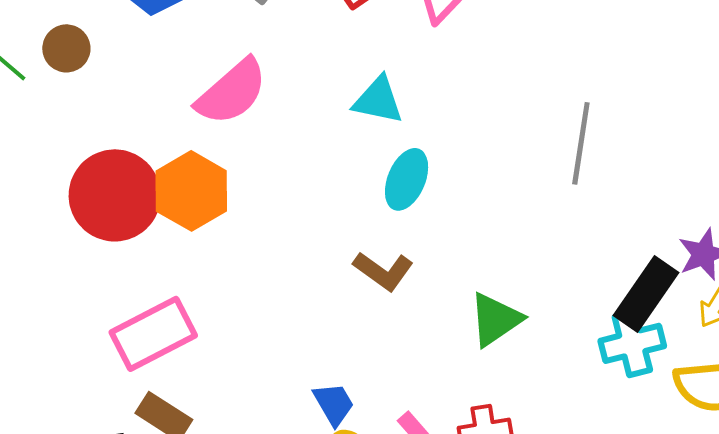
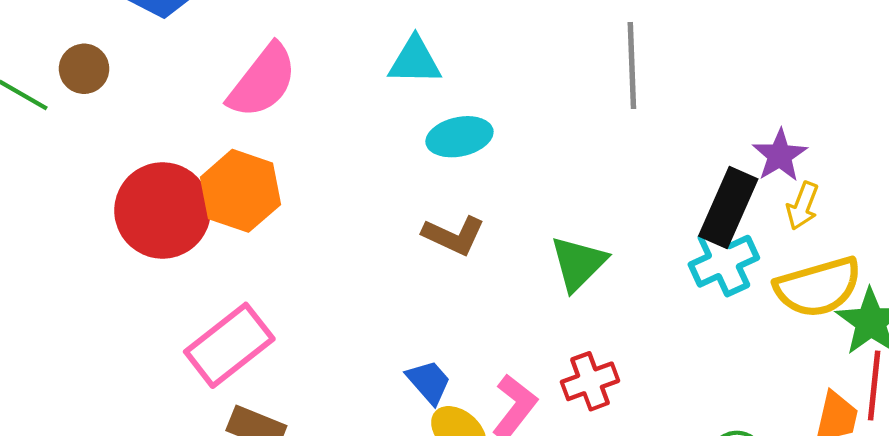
cyan ellipse: (407, 179) -> (459, 137), turned 66

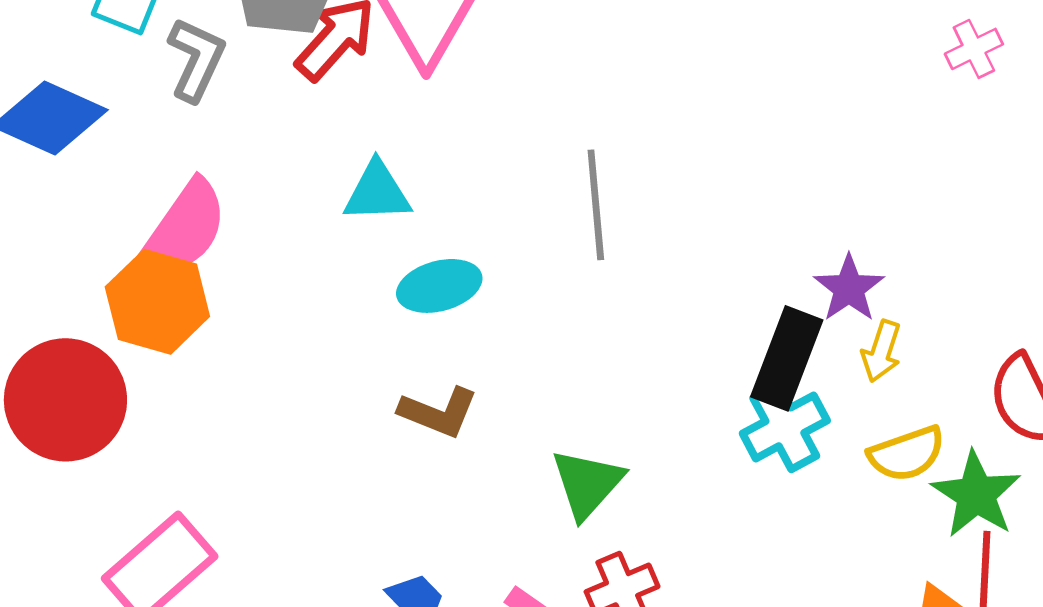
gray line: (632, 65) -> (596, 205), moved
orange hexagon: (240, 191) -> (157, 302), moved
green triangle: (578, 263) -> (587, 484), moved
yellow semicircle: (818, 287) -> (907, 454), size x0.7

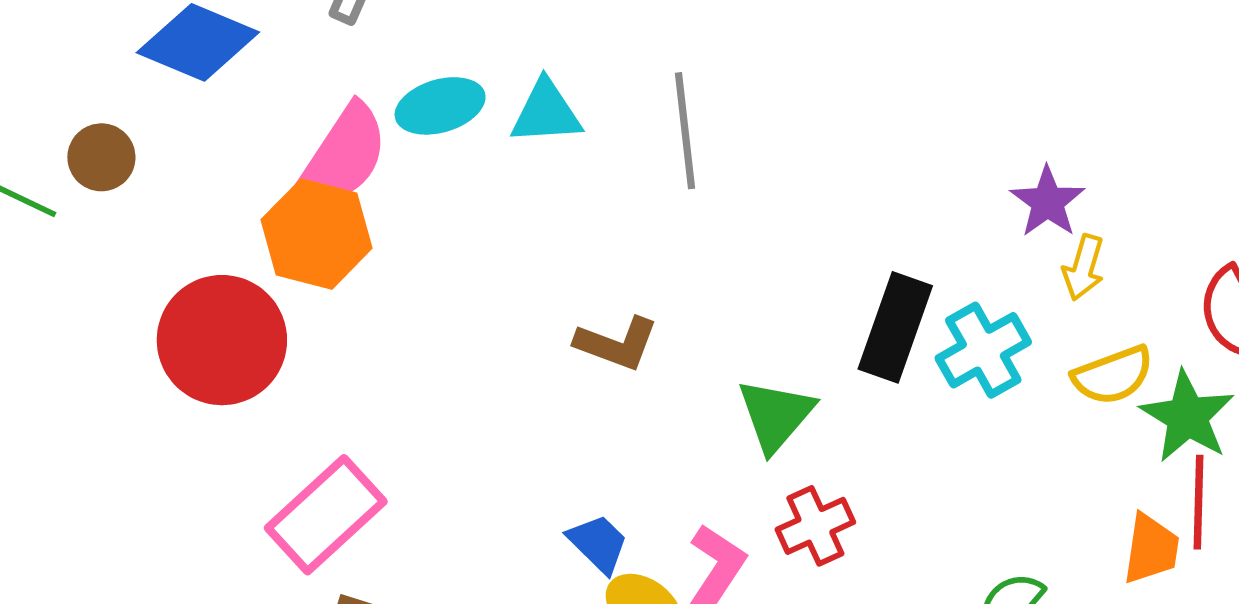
gray line: (596, 205) -> (685, 131), moved
cyan ellipse: (439, 286) -> (440, 106), moved
black rectangle: (787, 358) -> (895, 327), moved

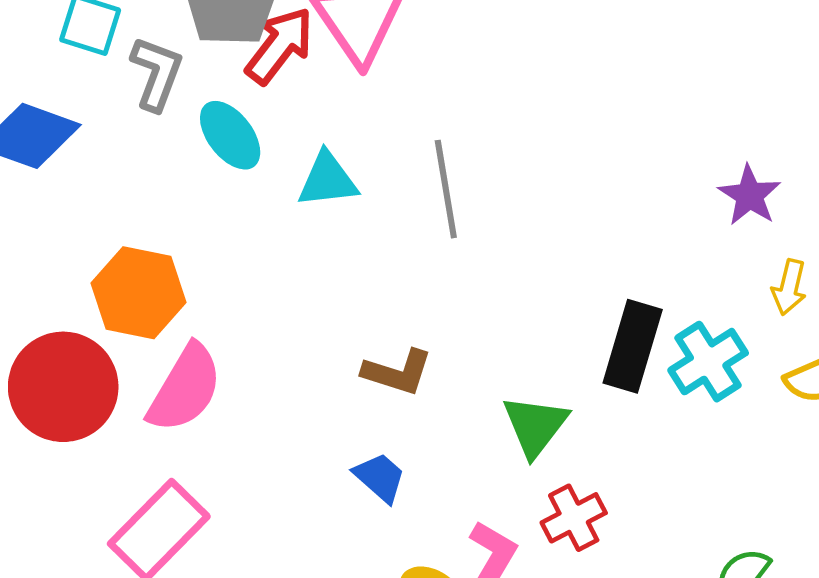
cyan ellipse: (440, 106) -> (230, 135), moved, turned 72
pink semicircle: (343, 155) -> (185, 388), moved
purple star: (1048, 202) -> (750, 195), moved
blue trapezoid: (598, 543) -> (380, 477), moved

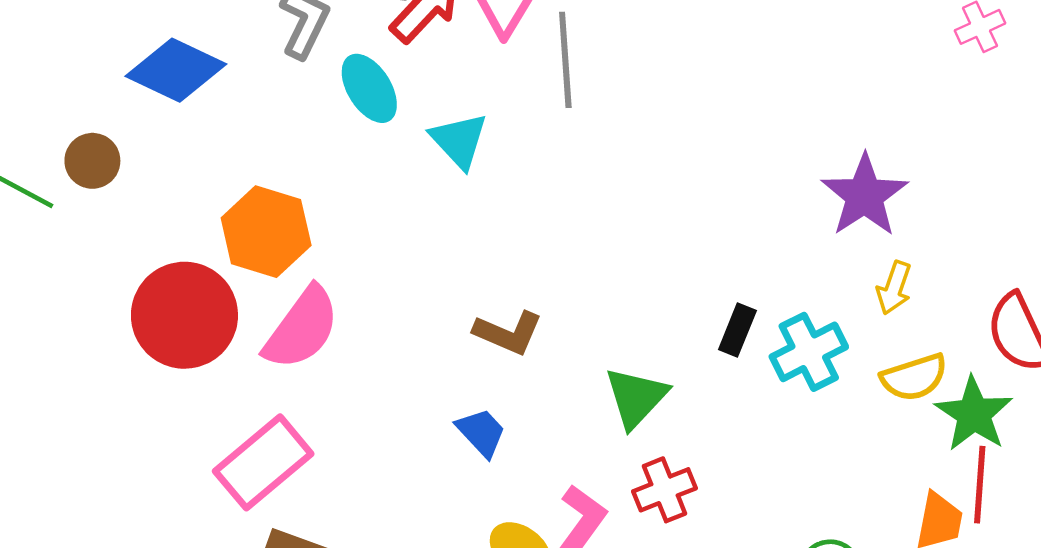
cyan triangle: (328, 180) -> (459, 140), turned 48
gray line: (446, 189) -> (565, 60), moved
purple star: (750, 195) -> (865, 196), size x1.4
black rectangle: (633, 346) -> (737, 330), size x0.6

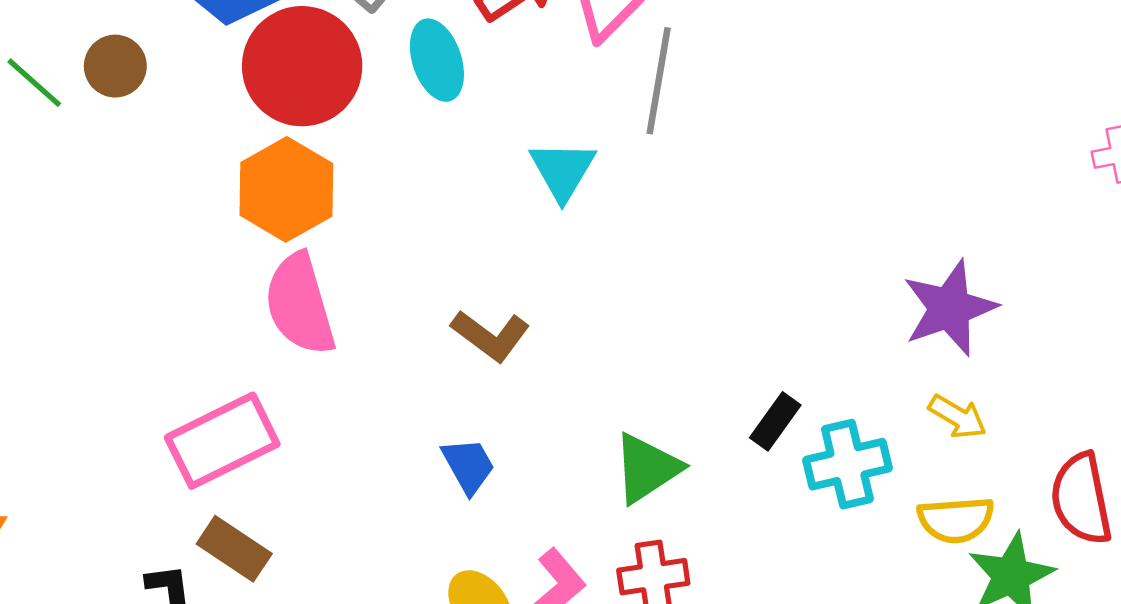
cyan triangle: (459, 140) -> (562, 170), moved
yellow arrow: (894, 288) -> (958, 417), turned -92
red circle: (184, 315) -> (302, 66), moved
pink semicircle: (302, 328) -> (300, 304), turned 114
brown L-shape: (508, 333) -> (491, 336), moved

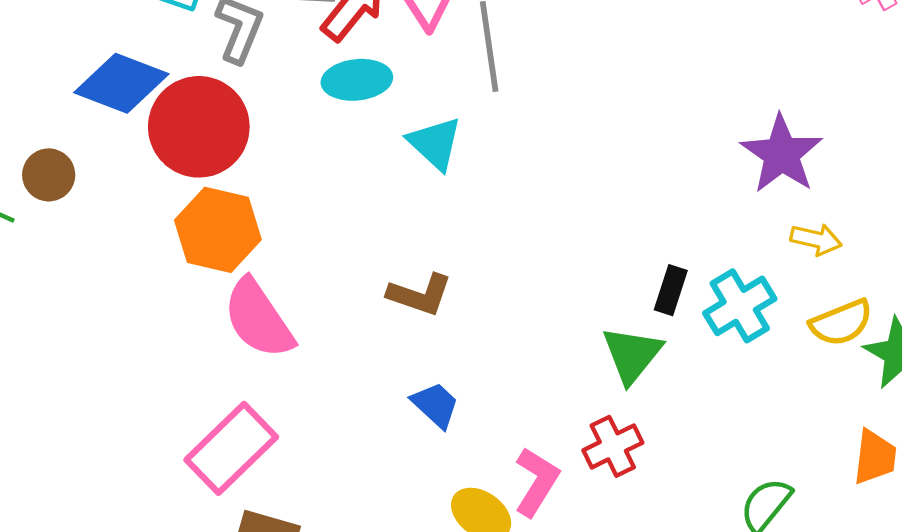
cyan ellipse: (437, 60) -> (357, 80), moved, turned -60
green triangle: (647, 468) -> (632, 355), moved

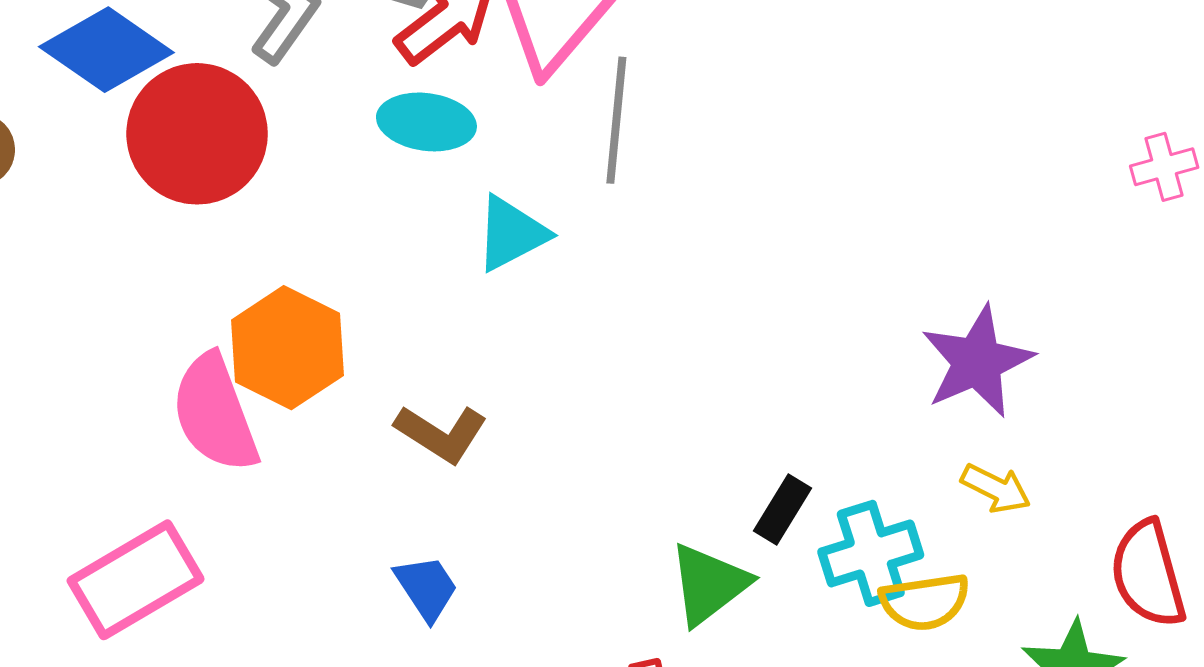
cyan triangle: (435, 143) -> (511, 233), turned 36
orange hexagon: (218, 230) -> (287, 348), moved
yellow semicircle: (841, 323) -> (925, 602), moved

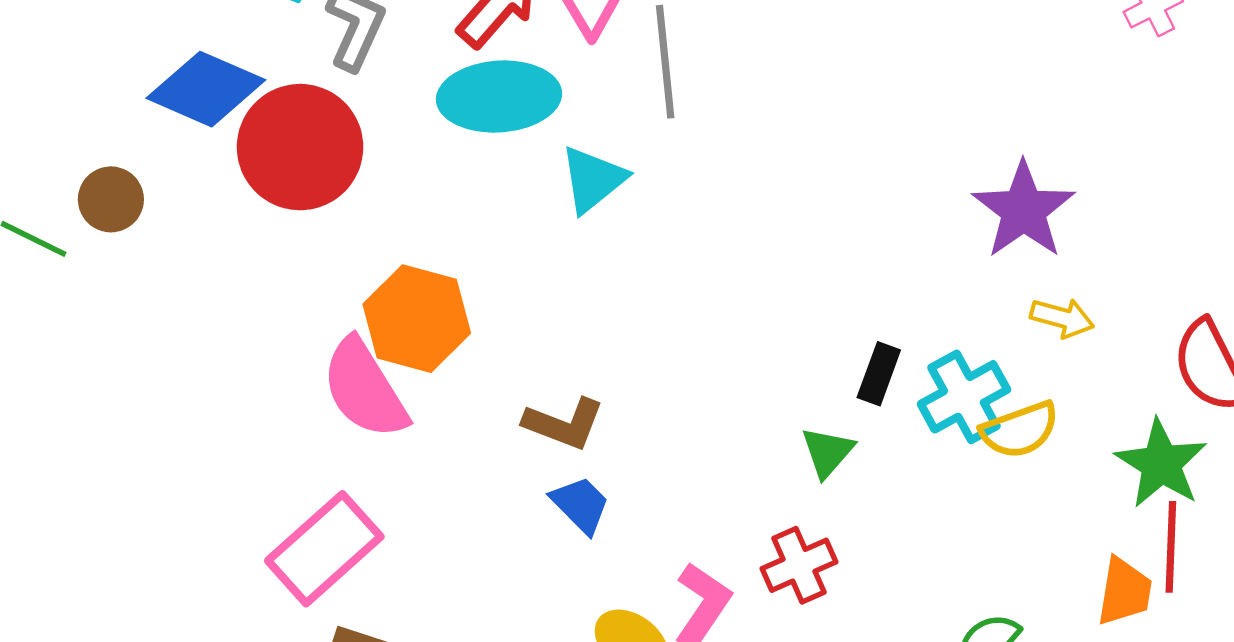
cyan ellipse: (426, 122) -> (499, 97), size x1.4
brown L-shape: (441, 433) -> (564, 424), moved
green triangle: (709, 584) -> (828, 452), size x0.7

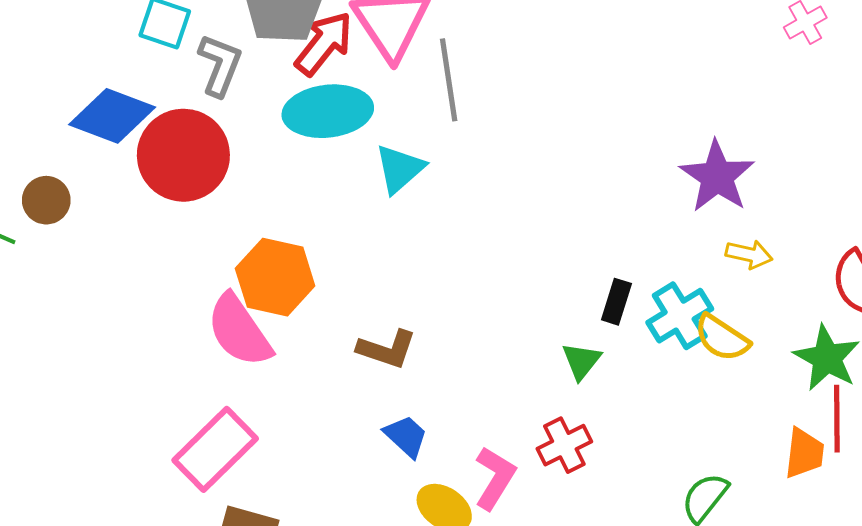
yellow semicircle: (1020, 430) -> (722, 338), turned 56
blue trapezoid: (580, 505) -> (406, 436), moved

